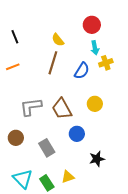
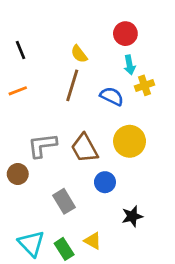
blue semicircle: (82, 71) -> (112, 96), turned -96
yellow circle: (95, 104) -> (130, 141), size x1.5
brown circle: (16, 138) -> (18, 174), moved
yellow triangle: (68, 177) -> (93, 241), turned 48

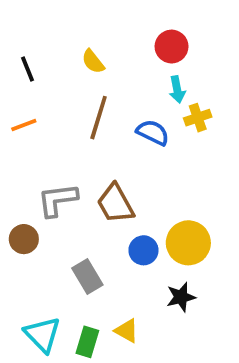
yellow semicircle: (79, 54) -> (93, 61), moved
yellow circle: (130, 141) -> (188, 243), moved
green rectangle: (64, 249) -> (87, 342), turned 50

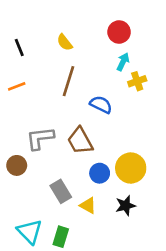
cyan arrow: (177, 90) -> (123, 62), turned -144
blue semicircle: (153, 133) -> (101, 105), moved
yellow triangle: (127, 331) -> (88, 206), moved

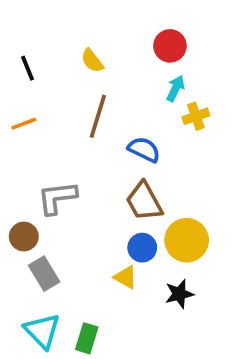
brown trapezoid: (80, 141) -> (144, 201), moved
gray rectangle: (61, 191) -> (44, 274), moved
yellow triangle: (88, 206) -> (126, 277), moved

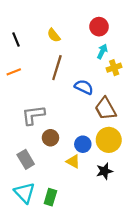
brown trapezoid: (144, 201) -> (105, 109), moved
brown circle: (24, 237) -> (50, 138), moved

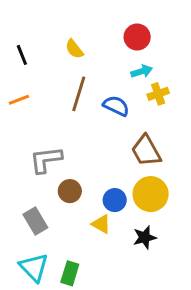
cyan arrow: (102, 51) -> (142, 71), turned 48
blue semicircle: (84, 87) -> (116, 106), moved

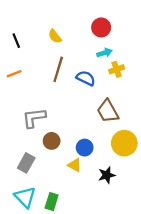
yellow circle: (151, 194) -> (124, 143), moved
gray rectangle: (35, 221) -> (26, 163), turned 60

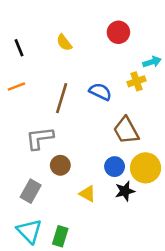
cyan arrow: (104, 53) -> (152, 62), moved
brown line: (58, 69) -> (62, 98), moved
blue circle: (85, 148) -> (115, 167), moved
black star: (107, 175) -> (125, 191), moved

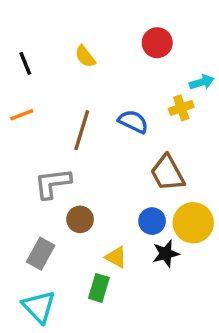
green rectangle: (60, 236) -> (99, 288), moved

